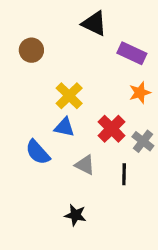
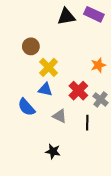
black triangle: (94, 23) -> (66, 17), turned -36
brown circle: (31, 50) -> (31, 46), moved
purple rectangle: (132, 53) -> (94, 14), moved

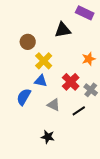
black triangle: (66, 17) -> (63, 30), moved
blue semicircle: (26, 107) -> (24, 97), turned 72
black line: (87, 123) -> (79, 111), turned 56

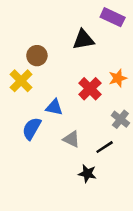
yellow cross: (44, 61) -> (21, 81), moved
red cross: (71, 82) -> (90, 89), moved
black star: (48, 137) -> (87, 174), moved

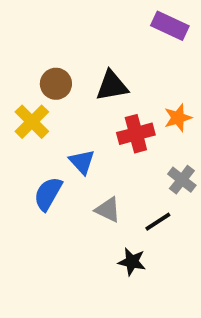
black triangle: (83, 40) -> (112, 86), moved
red cross: (90, 89) -> (136, 134), turned 30
blue triangle: (54, 107) -> (82, 162), turned 36

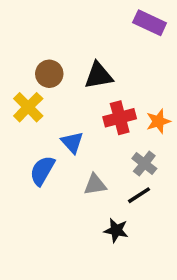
orange star: (178, 118) -> (158, 121), moved
gray cross: (182, 180) -> (144, 164), moved
gray triangle: (108, 210) -> (95, 185), turned -35

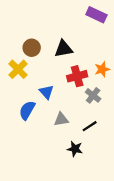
orange star: (158, 121) -> (102, 69), moved
gray cross: (144, 164) -> (93, 95), moved

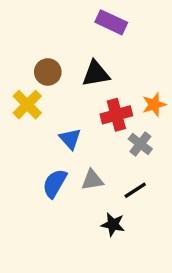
purple rectangle: (96, 15) -> (111, 22), moved
blue semicircle: (27, 110) -> (55, 183), moved

